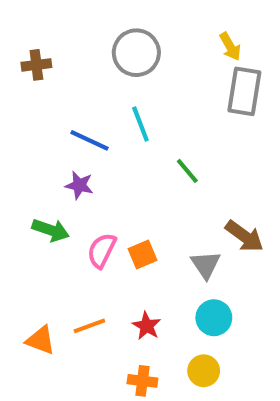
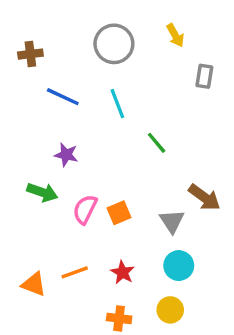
yellow arrow: (230, 47) -> (175, 35), moved
gray rectangle: (244, 91) -> (204, 76), size x0.6
blue line: (89, 140) -> (63, 97), moved

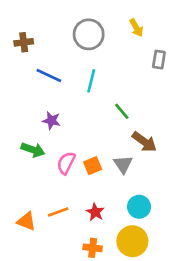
cyan line: (117, 104) -> (91, 81), turned 35
brown arrow: (204, 197) -> (144, 142), moved
gray triangle: (172, 221) -> (123, 164), moved
yellow circle: (170, 310) -> (132, 241), size x1.5

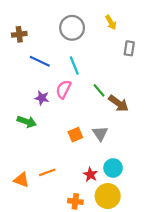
cyan line: (91, 81) -> (74, 66), turned -36
brown arrow: (144, 142) -> (118, 103), moved
pink semicircle: (66, 163) -> (63, 89), moved
red star: (95, 212) -> (90, 174), moved

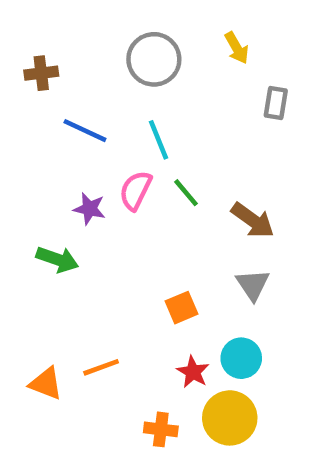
green line: (99, 90) -> (186, 193), moved
gray triangle: (100, 133) -> (253, 285), moved
orange square: (75, 135) -> (181, 308), moved

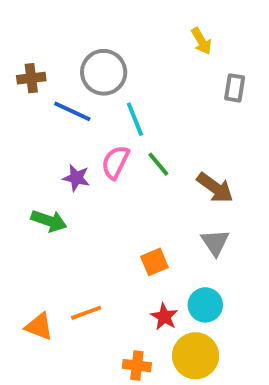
gray circle: (154, 59) -> (104, 72), moved
brown cross: (41, 73) -> (31, 78), moved

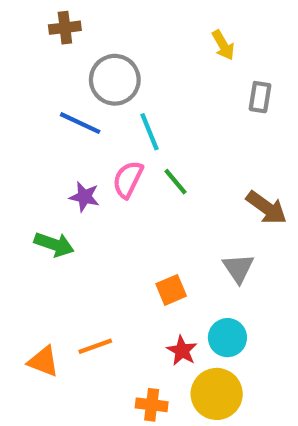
brown cross: (31, 78) -> (65, 28), moved
brown arrow: (215, 188) -> (266, 208), moved

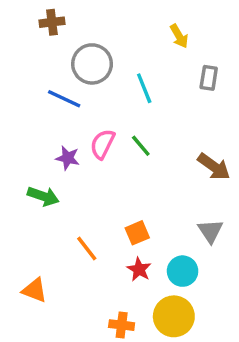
cyan line: (149, 132) -> (144, 88), moved
gray triangle: (238, 268) -> (210, 231), moved
orange line: (95, 346) -> (87, 248), moved, turned 72
red star: (182, 351) -> (139, 269), moved

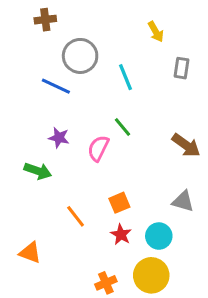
pink semicircle: (102, 144) -> (98, 148), moved
gray triangle: (210, 231) -> (183, 201), turned -40
orange cross: (122, 325) -> (106, 283), turned -30

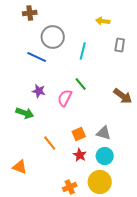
yellow arrow: (156, 32) -> (103, 21), turned 128
cyan line: (126, 77) -> (83, 51), turned 36
gray triangle: (183, 201) -> (104, 133), moved

